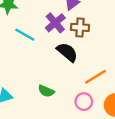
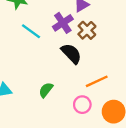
brown cross: (80, 27) -> (87, 30), turned 36
green semicircle: (46, 91) -> (46, 90), turned 98

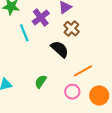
purple cross: (63, 23) -> (41, 17), moved
cyan line: (31, 31) -> (24, 33), turned 36

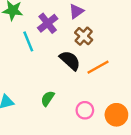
orange line: (83, 71) -> (98, 67), moved

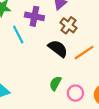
purple cross: (48, 23) -> (34, 16), turned -36
green semicircle: (48, 99) -> (55, 83), moved

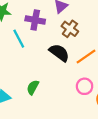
green semicircle: (55, 83) -> (33, 87), moved
pink circle: (75, 93) -> (85, 86), moved

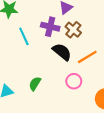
purple cross: (35, 20) -> (50, 27), moved
pink circle: (85, 86) -> (74, 81), moved

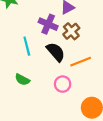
cyan line: (24, 36) -> (27, 46), moved
green semicircle: (35, 84) -> (22, 80), turned -104

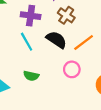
purple cross: (48, 24) -> (31, 16), moved

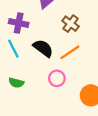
brown cross: (66, 15) -> (71, 24), moved

